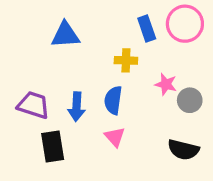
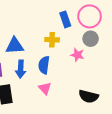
blue triangle: (65, 35) -> (15, 46), moved
gray circle: (190, 100) -> (91, 39), moved

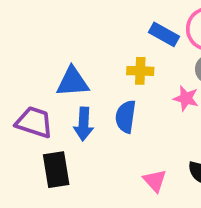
blue rectangle: (65, 19) -> (164, 34), turned -42
pink triangle: (45, 88) -> (155, 181), moved

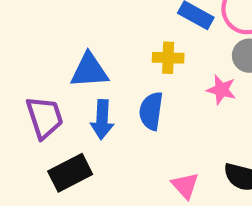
purple trapezoid: (34, 122) -> (45, 117), turned 54
black rectangle: (56, 170) -> (70, 173), turned 72

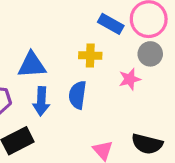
pink star: (221, 90) -> (130, 79), turned -30

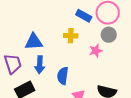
blue semicircle: (78, 95) -> (63, 76), moved

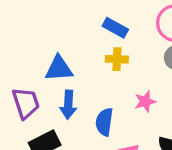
blue rectangle: (84, 16) -> (115, 28), moved
pink star: (96, 51) -> (145, 102), moved

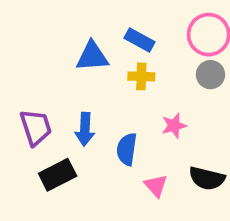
blue triangle: (59, 69) -> (92, 56), moved

